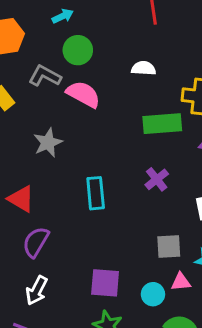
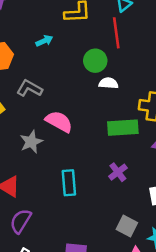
green circle: (78, 50) -> (95, 61), moved
pink semicircle: (83, 94) -> (59, 122), moved
gray square: (169, 246) -> (127, 226), turned 30

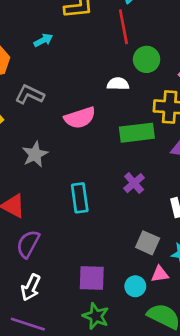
green circle: (95, 61) -> (147, 59), moved
pink semicircle: (59, 122) -> (80, 118), moved, turned 136

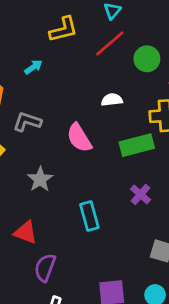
red line: (123, 27) -> (110, 43), turned 68
green circle: (147, 59) -> (147, 59), moved
pink semicircle: (80, 118) -> (79, 138), turned 84

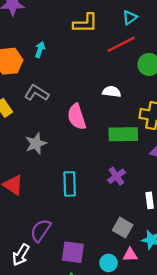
cyan arrow: (33, 67) -> (40, 50), moved, turned -49
purple semicircle: (45, 268) -> (41, 230), moved

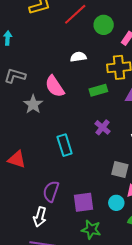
green rectangle: (123, 134) -> (98, 90), size x0.7
gray star: (36, 144) -> (33, 104), moved

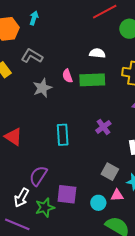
pink semicircle: (55, 86) -> (67, 76), size x0.6
green rectangle: (98, 90) -> (92, 80), moved, size x1.4
green star: (91, 230) -> (45, 207), moved, turned 30

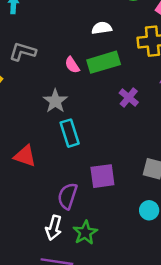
gray star: (42, 88) -> (55, 101), moved
purple cross: (103, 127) -> (129, 98), moved
cyan rectangle: (63, 135) -> (70, 133), moved
purple square: (67, 194) -> (102, 176), moved

